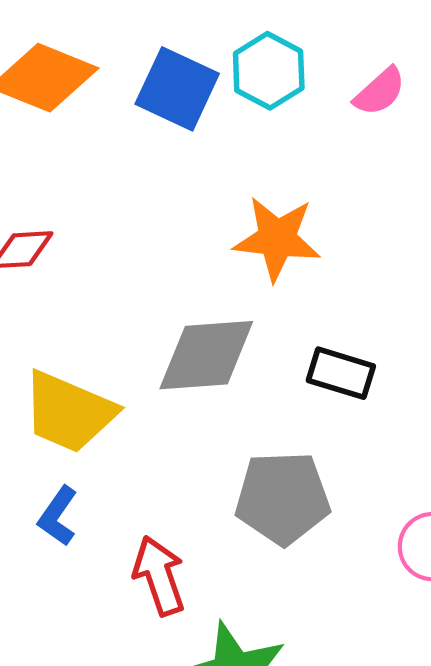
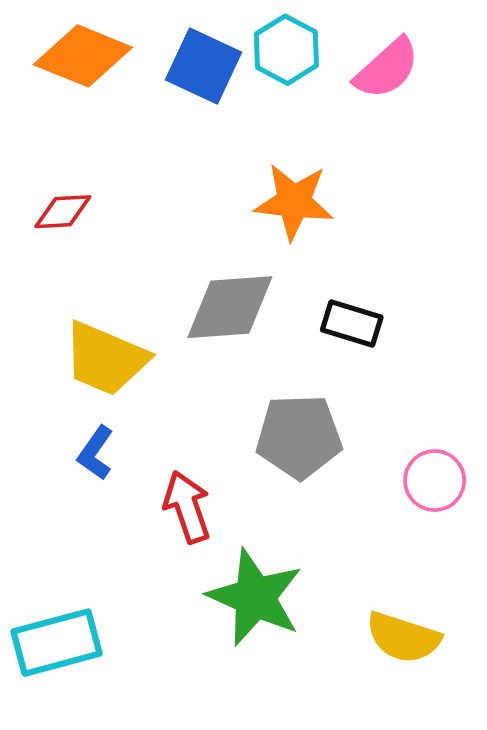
pink semicircle: (380, 92) -> (387, 69), size x1.4

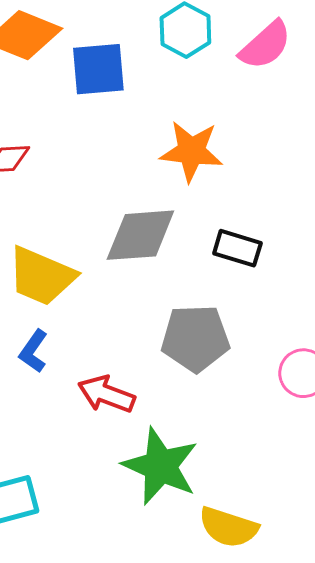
blue square: (203, 66) -> (98, 69), moved, turned -30
red arrow: (187, 507) -> (106, 394), turned -50
yellow semicircle: (403, 638) -> (228, 527), moved

